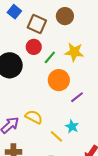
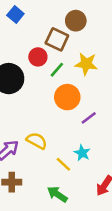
brown square: (37, 24) -> (57, 39), moved

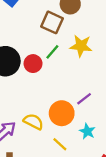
red circle: (38, 57) -> (33, 64), moved
orange circle: (67, 97) -> (62, 113), moved
cyan star: (82, 153) -> (87, 131), moved

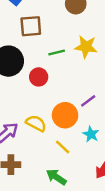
brown square: (52, 22) -> (31, 26), moved, turned -30
green line: (52, 52) -> (57, 52), turned 35
red circle: (33, 64) -> (39, 77), moved

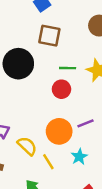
red circle: (39, 77) -> (61, 89), moved
yellow semicircle: (36, 123) -> (27, 146), moved

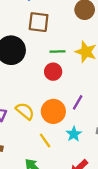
purple line: (85, 123) -> (78, 102), turned -35
yellow semicircle: (27, 146) -> (25, 111), moved

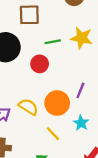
red circle: (53, 72) -> (40, 64), moved

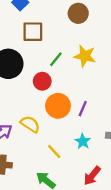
green line: (53, 42) -> (56, 59), turned -42
orange circle: (57, 103) -> (58, 106), moved

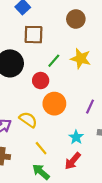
purple line: (83, 109) -> (90, 107), moved
yellow line: (54, 152) -> (41, 148), moved
red arrow: (92, 176) -> (73, 161), moved

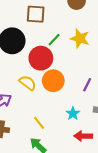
red circle: (41, 81) -> (41, 58), size x1.5
yellow semicircle: (28, 120) -> (28, 83), moved
red arrow: (73, 161) -> (83, 136), moved, turned 48

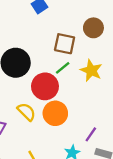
brown square: (36, 14) -> (65, 44), moved
purple line: (87, 85) -> (91, 134), moved

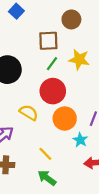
red circle: (45, 86) -> (53, 91), moved
orange circle: (55, 113) -> (65, 119), moved

